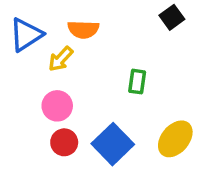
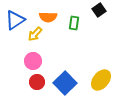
green rectangle: (137, 82) -> (74, 23), moved

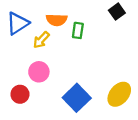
green rectangle: (74, 23) -> (78, 30), moved
red circle: (37, 82) -> (20, 94), moved

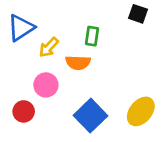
black square: (117, 12) -> (138, 14), turned -35
orange semicircle: (57, 20) -> (78, 63), moved

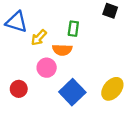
blue triangle: (21, 28) -> (16, 22), turned 50
pink circle: (46, 85) -> (47, 68), moved

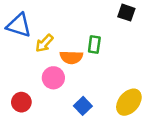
green rectangle: (73, 29) -> (94, 45), moved
blue square: (72, 92) -> (83, 106), size x0.6

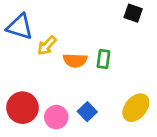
green rectangle: (94, 45) -> (103, 59), moved
pink circle: (53, 78) -> (56, 117), moved
red circle: (21, 102) -> (23, 108), size x1.5

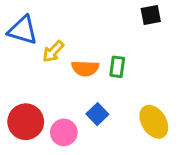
black square: (133, 13) -> (151, 15), turned -30
yellow ellipse: (136, 108) -> (154, 122), turned -72
blue square: (87, 112) -> (97, 114), moved

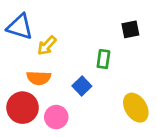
black square: (151, 15) -> (130, 29), moved
orange semicircle: (85, 68) -> (39, 78), moved
blue square: (97, 114) -> (82, 86), moved

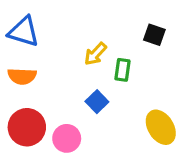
black square: (130, 29) -> (154, 35), turned 30
yellow arrow: (47, 46) -> (95, 54), moved
orange semicircle: (39, 78) -> (22, 76), moved

